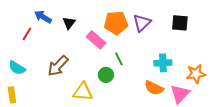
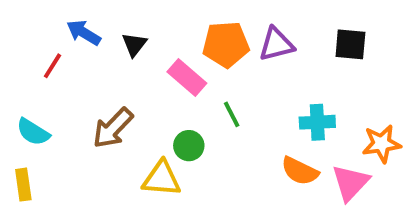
purple triangle: (142, 23) -> (276, 44), turned 30
green circle: (106, 75) -> (189, 146), moved

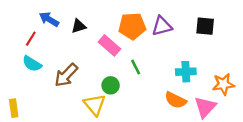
black triangle: (134, 44) -> (79, 26), turned 35
cyan semicircle: (33, 132) -> (32, 64), moved
yellow triangle: (162, 179) -> (95, 105), turned 45

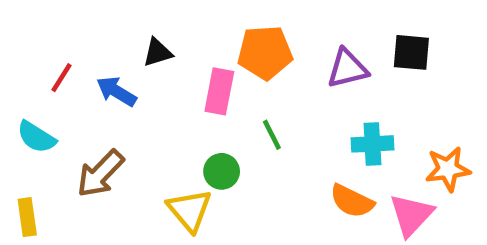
blue arrow: (49, 19) -> (116, 91), moved
purple triangle: (162, 26) -> (347, 68), moved
pink rectangle: (109, 45) -> (219, 91), turned 60
cyan semicircle: (32, 64) -> (36, 137), moved
brown arrow: (66, 75) -> (100, 174), moved

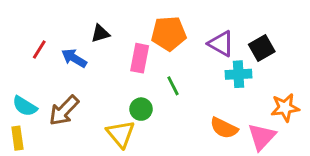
black square: (411, 52) -> (262, 48), moved, turned -35
purple triangle: (347, 68) -> (221, 44), turned 44
cyan semicircle: (36, 137) -> (25, 106), moved
cyan cross: (372, 144) -> (238, 74), moved

